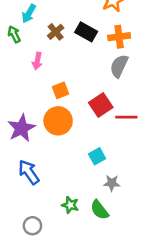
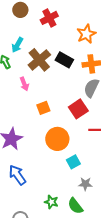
brown cross: (56, 32) -> (39, 60), size x1.6
pink arrow: (37, 61) -> (24, 84), turned -32
red square: (101, 105) -> (78, 109), moved
orange circle: (58, 121) -> (57, 139), moved

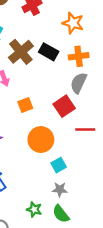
orange star: (86, 34) -> (73, 23), turned -30
gray star: (85, 184) -> (60, 189), moved

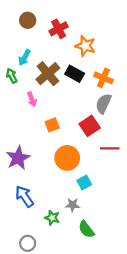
orange star: (73, 23) -> (85, 46), moved
orange cross: (79, 56) -> (103, 78), turned 30
gray star: (60, 189) -> (72, 205), moved
green star: (34, 209) -> (52, 218), moved

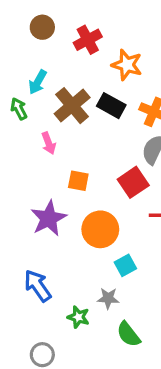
orange square: (52, 125) -> (78, 181), turned 32
purple star: (18, 158) -> (49, 218), moved

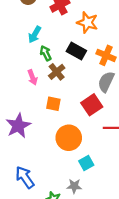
cyan arrow: (38, 82) -> (35, 35), moved
brown cross: (72, 106) -> (57, 72), moved, size x0.7
green arrow: (19, 109) -> (46, 53), moved
purple star: (49, 218) -> (18, 126), moved

